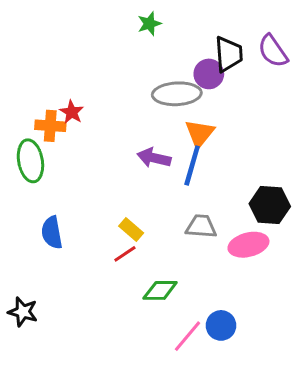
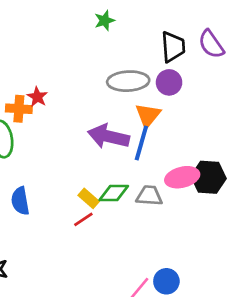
purple circle: (209, 74) -> (169, 82), moved
purple arrow: (154, 158) -> (108, 136), size x1.4
pink ellipse: (248, 245) -> (182, 177), moved
green diamond: (160, 290) -> (114, 193), moved

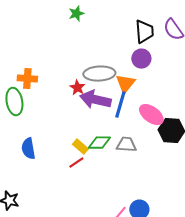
green star: (105, 20) -> (76, 14), moved
gray ellipse: (128, 81) -> (99, 74), moved
red star: (37, 97) -> (77, 88), moved
pink ellipse: (182, 177) -> (151, 115), moved, turned 50

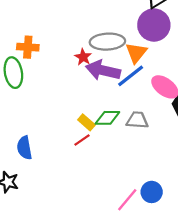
purple circle: (141, 59) -> (154, 25), size x1.5
blue line: (120, 105) -> (131, 76), turned 36
blue semicircle: (28, 149) -> (24, 148), moved

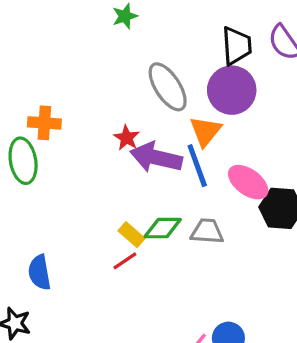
gray ellipse: (107, 42) -> (168, 87), moved, turned 60
blue line: (131, 76) -> (197, 166), turned -72

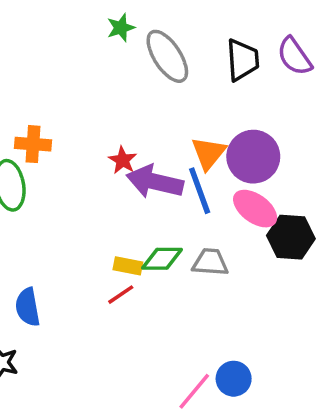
gray ellipse: (168, 87) -> (167, 56), moved
purple circle: (232, 90) -> (253, 157), moved
yellow rectangle: (131, 235) -> (128, 266), turned -30

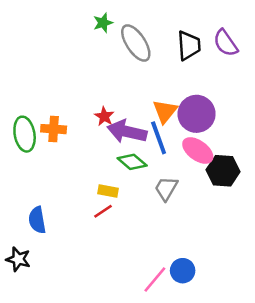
orange cross: (33, 144) -> (54, 129), moved
green diamond: (162, 259) -> (132, 162), moved, turned 40
gray trapezoid: (210, 262) -> (166, 188), turned -64

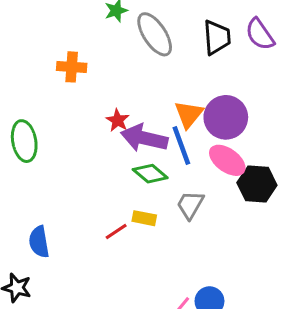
orange cross: (54, 129) -> (72, 67), moved
yellow rectangle: (108, 191) -> (144, 218), moved

